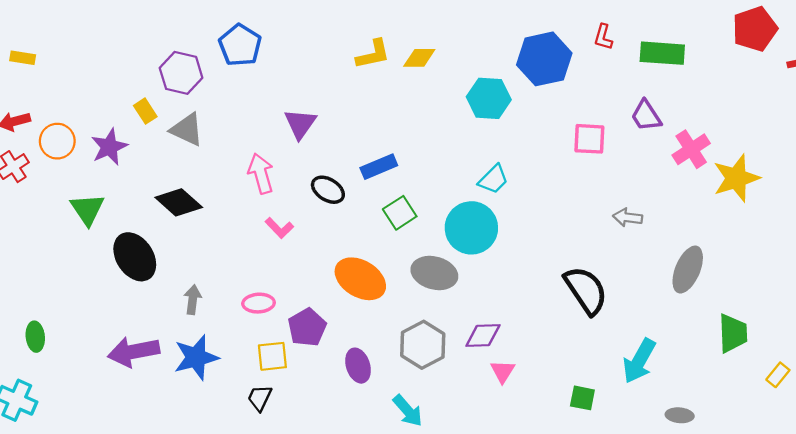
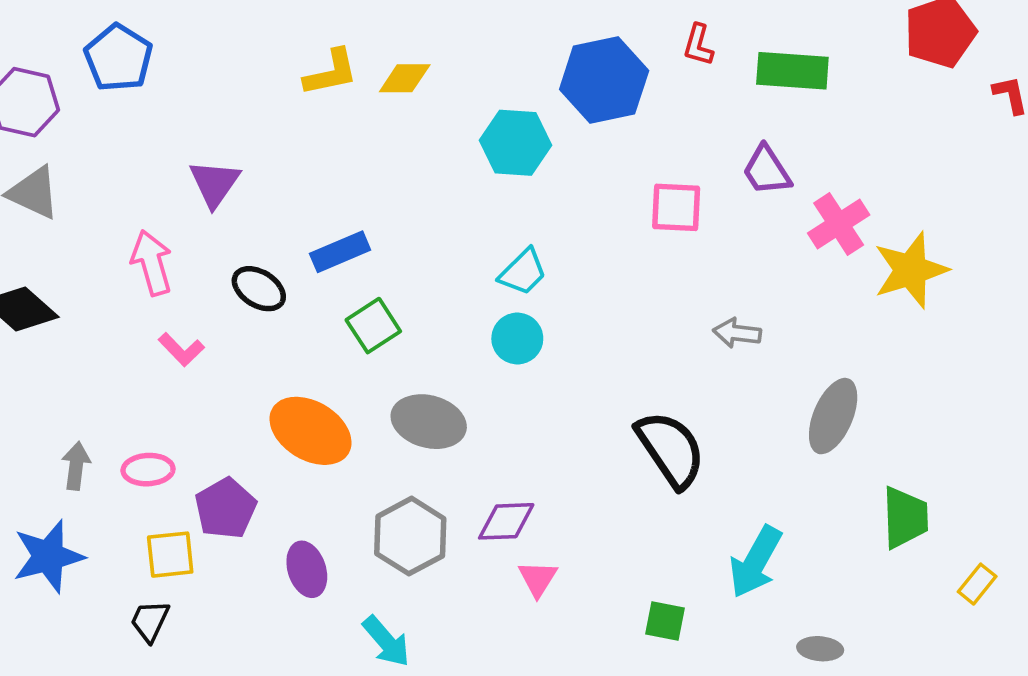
cyan circle: (471, 228) -> (517, 338), moved, size x0.6
gray arrow: (193, 300) -> (76, 466), moved

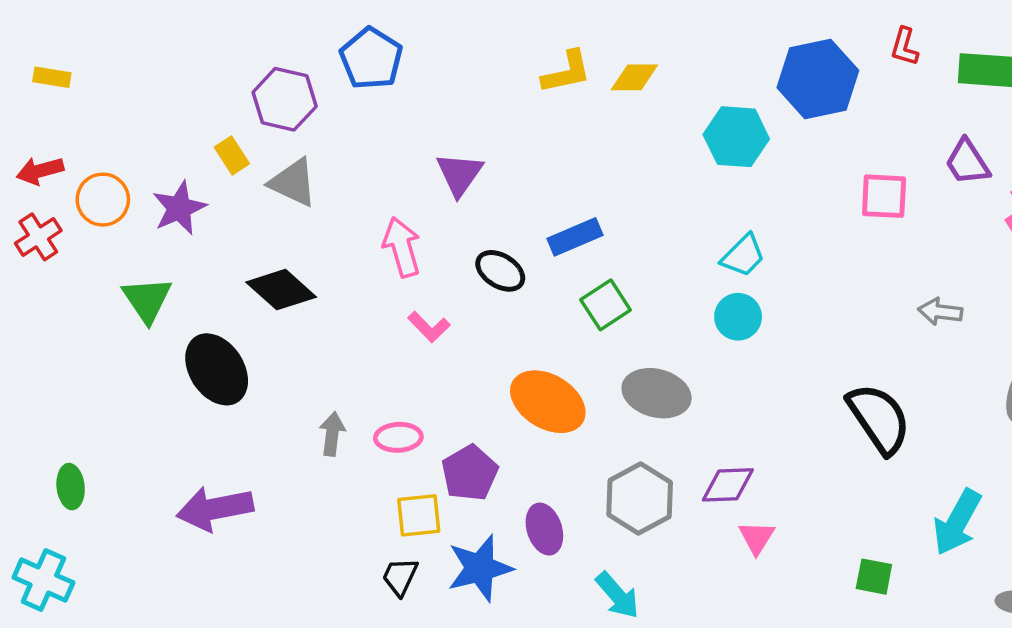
blue star: (48, 556) -> (480, 568), moved

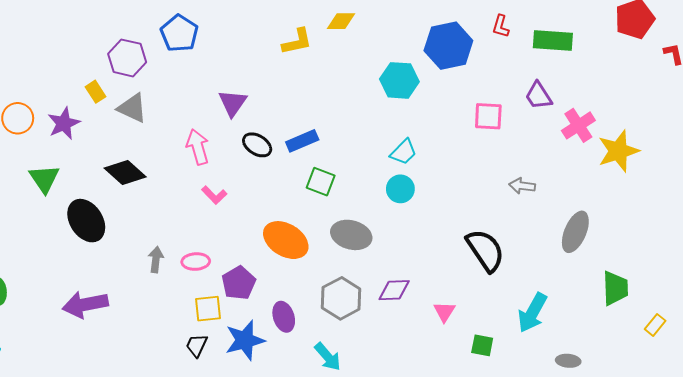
yellow diamond: (634, 77) -> (341, 21), moved
black ellipse: (500, 271) -> (257, 145), moved
green square: (606, 305) -> (321, 182), turned -36
pink triangle: (757, 538) -> (444, 312), moved

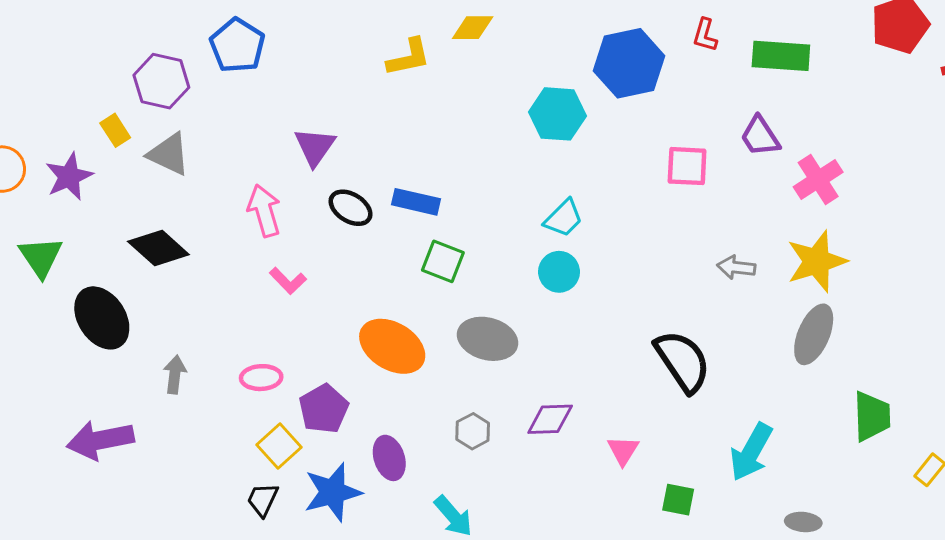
blue rectangle: (302, 141) -> (416, 202), turned 36
yellow star: (618, 151) -> (817, 261), moved
gray arrow: (156, 259) -> (175, 375), moved
gray hexagon: (341, 298) -> (473, 431), size x0.6
yellow square: (208, 309) -> (279, 446), turned -36

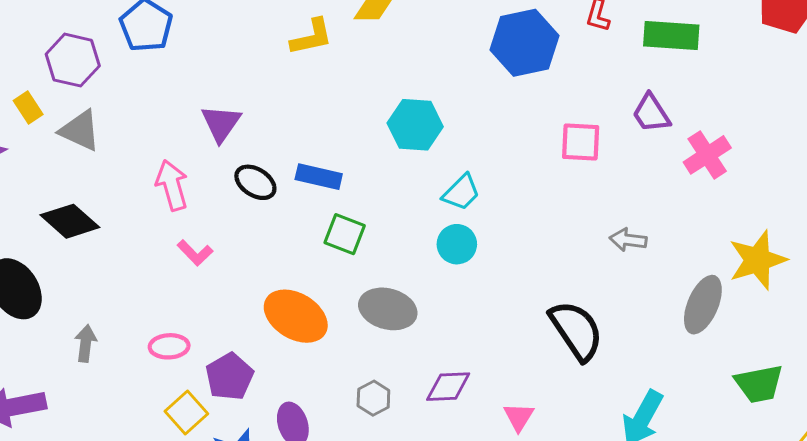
cyan hexagon: (558, 114) -> (415, 125), moved
yellow star: (817, 261) -> (758, 260), moved
green trapezoid: (872, 416) -> (759, 384), turned 81

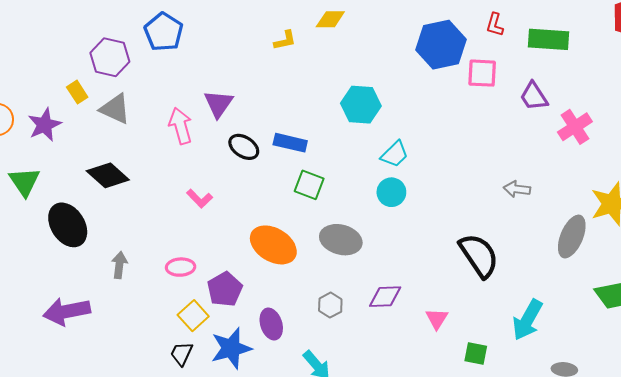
yellow L-shape: (312, 37) -> (285, 40), size x0.7
pink square: (581, 142) -> (482, 73), moved
pink arrow: (172, 185) -> (181, 126), moved

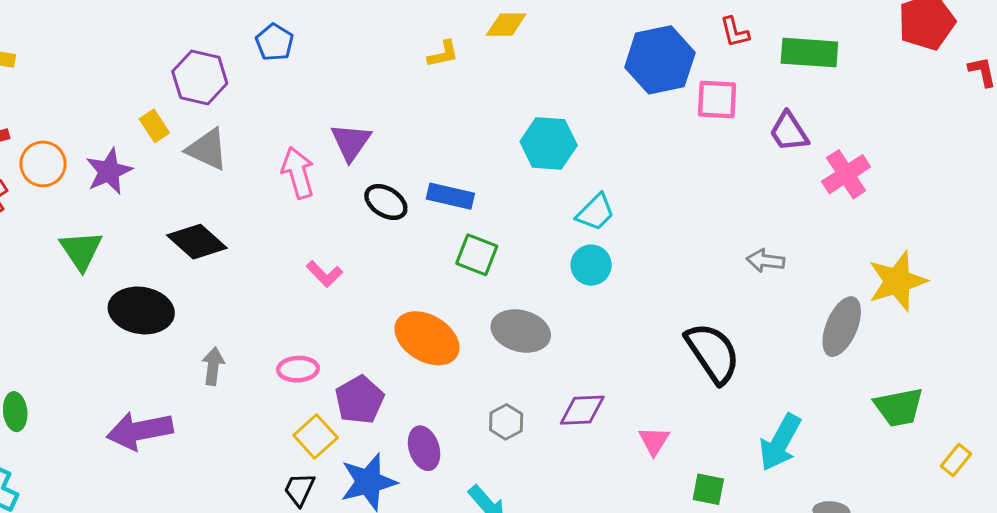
red L-shape: (495, 25) -> (735, 32), turned -30
blue pentagon: (164, 32) -> (275, 42), size x0.7
black ellipse: (68, 225) -> (141, 310), turned -48

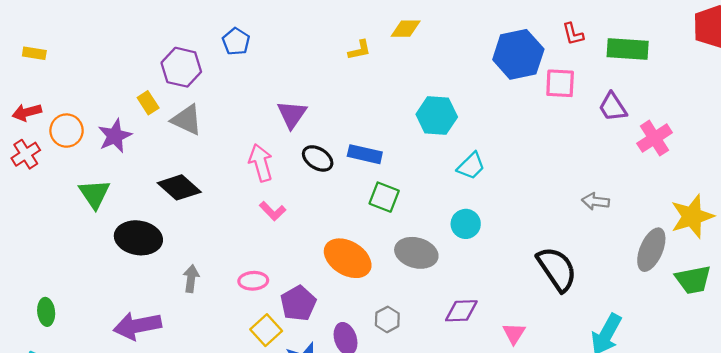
pink arrow: (298, 173) -> (261, 163), moved
cyan circle: (591, 265) -> (466, 224), moved
green trapezoid: (899, 407) -> (693, 280), moved
gray hexagon: (506, 422) -> (387, 319), moved

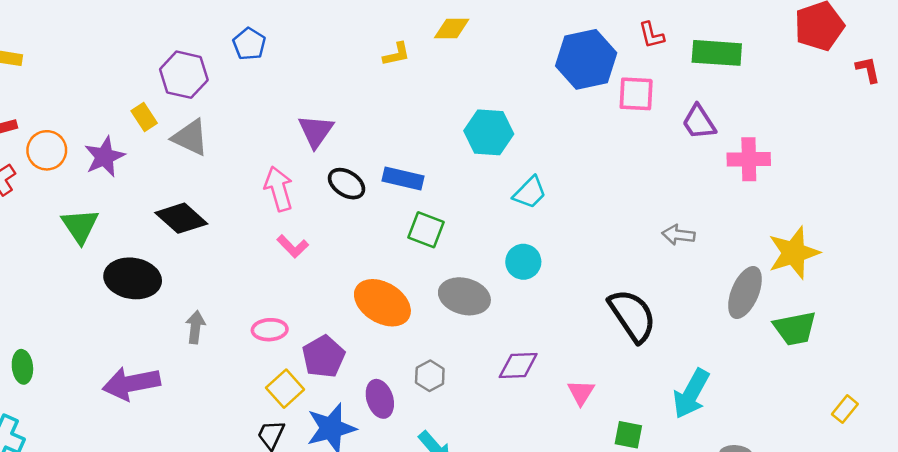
pink cross: (655, 138) -> (749, 159), turned 32

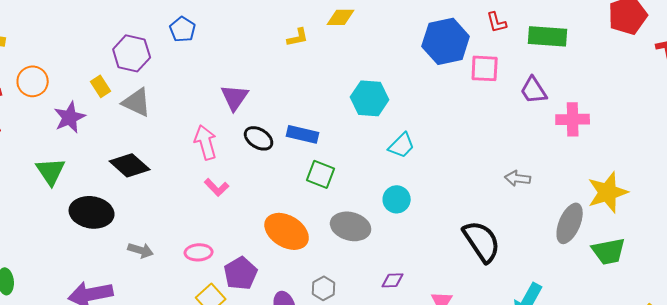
orange circle: (47, 150) -> (33, 81), moved
gray arrow: (195, 327) -> (141, 250), turned 100
purple diamond: (518, 366) -> (393, 280), size x0.7

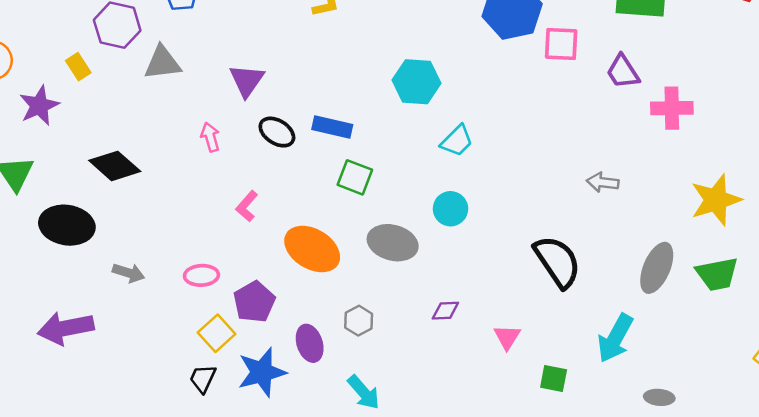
gray triangle: (137, 102) -> (162, 63), moved, turned -32
pink arrow: (206, 142) -> (210, 137), size x0.7
pink L-shape: (217, 187) -> (247, 206), moved, turned 85
gray ellipse: (570, 223) -> (657, 268), moved

